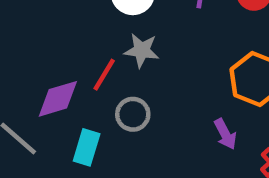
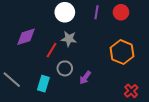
purple diamond: (58, 99) -> (26, 37), moved
purple arrow: (225, 134) -> (85, 78), moved, turned 64

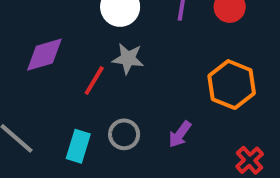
gray circle: (65, 68) -> (124, 134), moved
purple arrow: (85, 78) -> (180, 134), moved

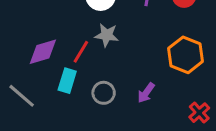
purple diamond: (44, 55) -> (43, 52), moved
cyan rectangle: (78, 146) -> (67, 81), moved

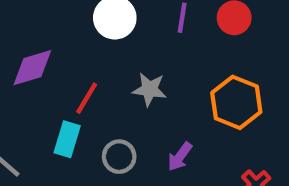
gray star: (107, 35) -> (150, 89), moved
purple diamond: (43, 52) -> (32, 68), moved

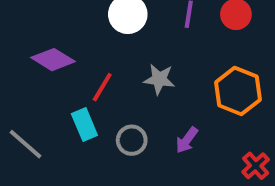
purple diamond: (32, 68) -> (53, 60), turned 48
cyan rectangle: (67, 139) -> (84, 124), turned -40

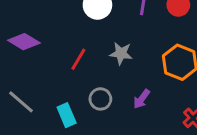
purple diamond: (53, 60) -> (24, 42), moved
cyan rectangle: (84, 124) -> (67, 115), moved

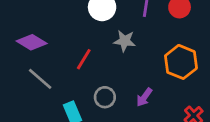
gray star: (121, 53) -> (125, 41), moved
gray line: (21, 102) -> (40, 79), moved

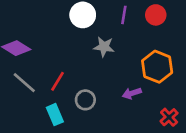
red line: (84, 59) -> (57, 81), moved
purple arrow: (144, 97) -> (132, 93), moved, turned 36

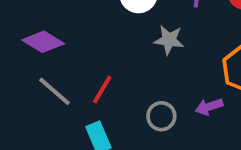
gray circle: (85, 100) -> (161, 116), moved

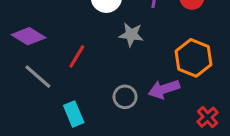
red line: (102, 90) -> (77, 56), moved
purple arrow: (209, 107) -> (164, 89), size x1.4

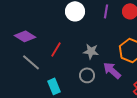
gray star: (131, 35) -> (91, 51), moved
purple arrow: (164, 89) -> (112, 70), turned 60

